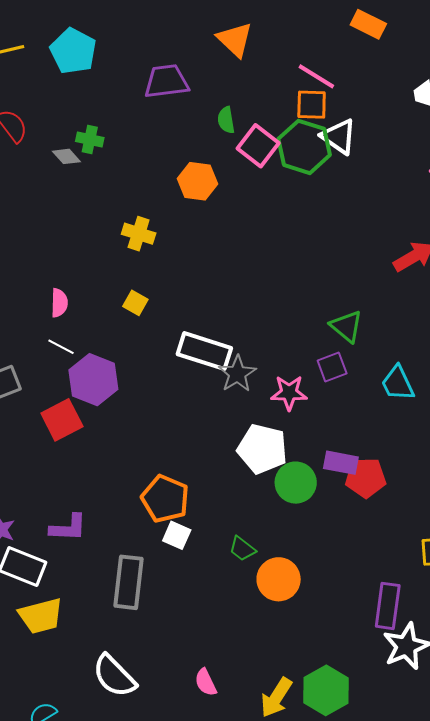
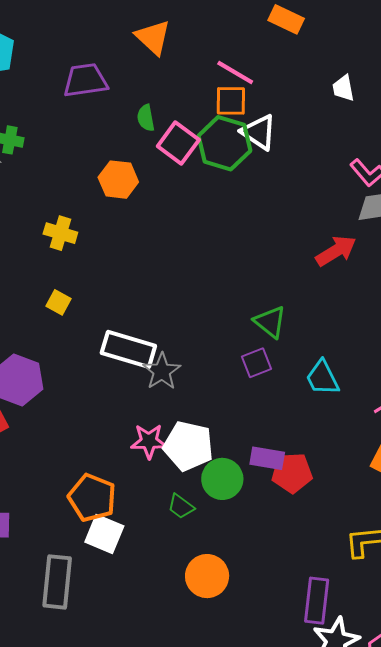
pink star: (289, 393) -> (149, 441), moved
white square: (177, 535) -> (104, 534), size x1.4
green trapezoid: (242, 549) -> (181, 506), moved

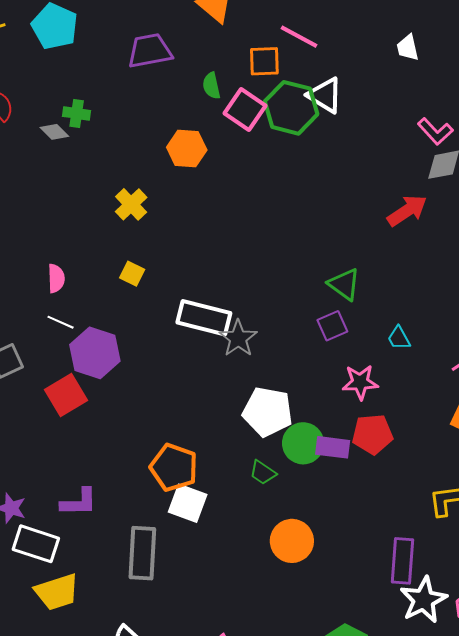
orange square: (231, 101) -> (264, 61), moved
yellow cross: (60, 233) -> (131, 204), turned 32
cyan trapezoid: (322, 378) -> (399, 338), size x0.7
pink star: (149, 441) -> (360, 382), moved
purple rectangle: (267, 458) -> (333, 447), moved

